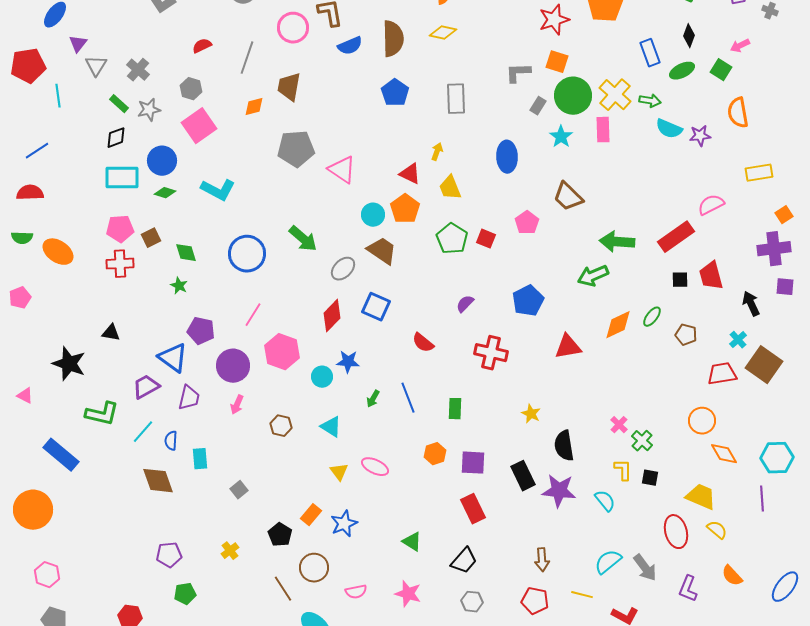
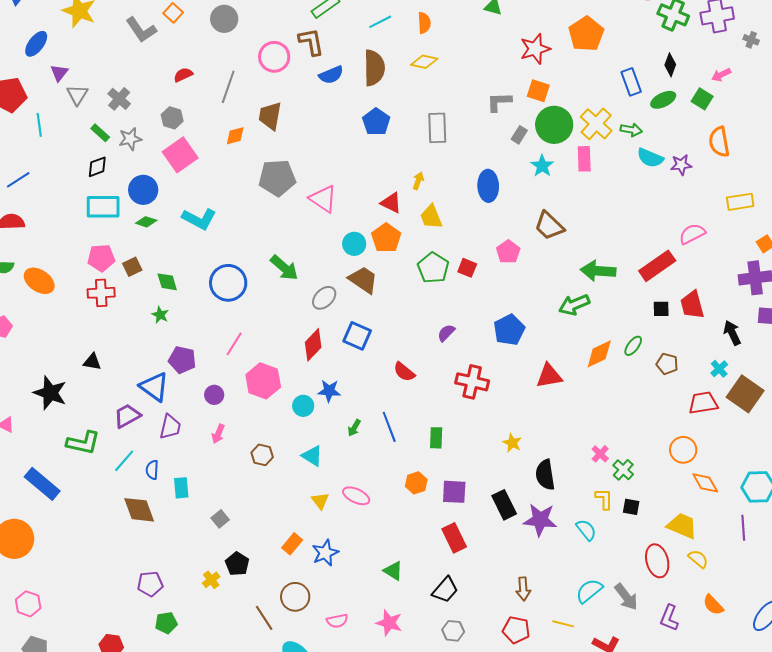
purple circle: (233, 366) -> (214, 395), size x0.6
black pentagon: (280, 535) -> (237, 564), moved

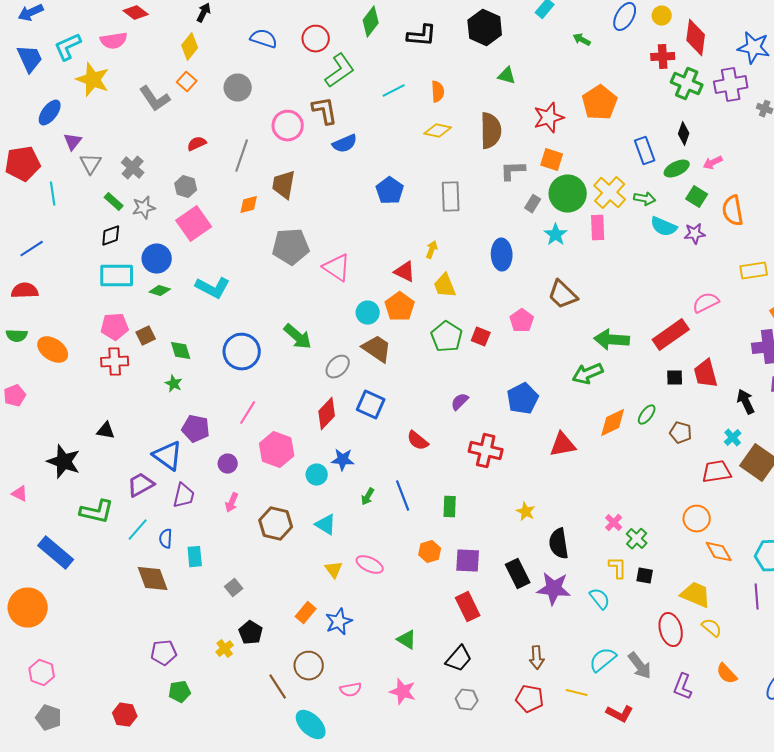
brown semicircle: (374, 68) -> (491, 131), moved
pink arrow: (721, 75) -> (713, 163), moved
green square: (702, 99) -> (697, 197), moved
brown hexagon: (262, 455) -> (276, 524), size x1.5

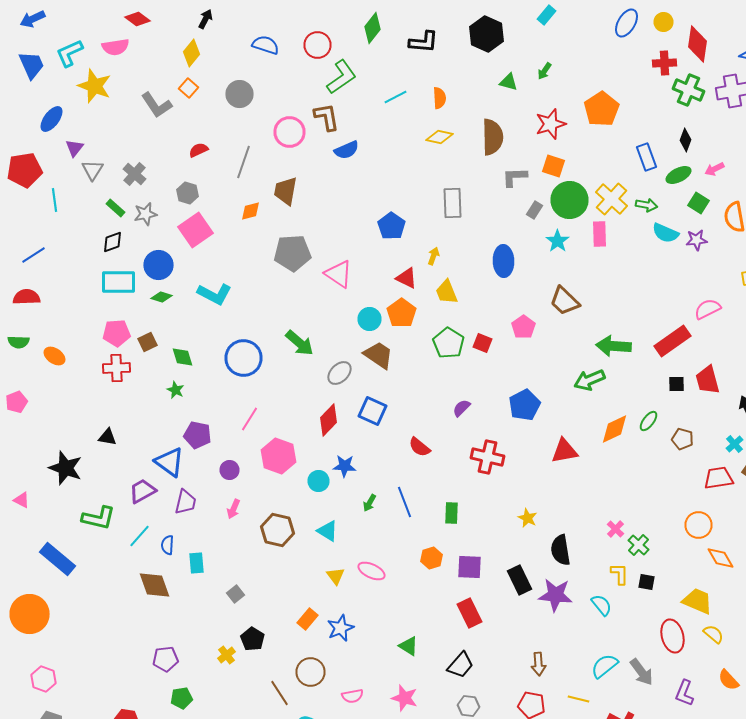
green arrow: (582, 40) -> (544, 71), moved, turned -84
blue pentagon: (390, 191) -> (392, 226), moved
orange ellipse: (53, 350) -> (54, 356), size x0.7

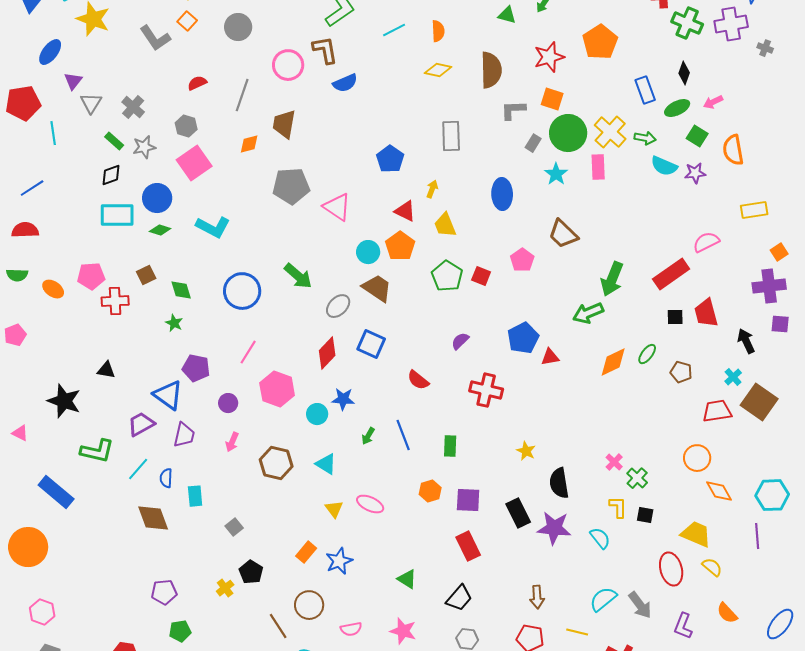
pink pentagon: (116, 333) -> (91, 276), moved
green arrow: (614, 346) -> (612, 279), turned -72
red triangle: (564, 451) -> (550, 357), moved, size x0.7

